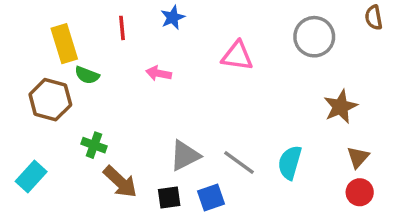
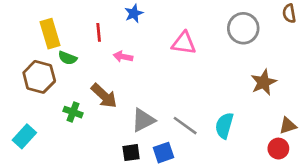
red line: (122, 28) -> (99, 32), moved
brown triangle: (358, 157) -> (288, 126), moved, turned 30
brown arrow: (120, 182) -> (104, 96), moved

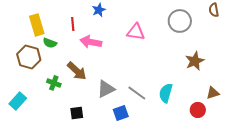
pink arrow: (123, 57) -> (91, 42), size x1.5
red circle: (278, 149) -> (198, 110), moved
black square: (131, 153) -> (77, 113), moved

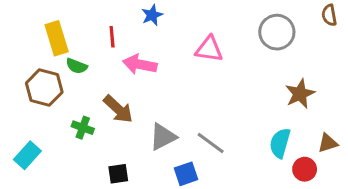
cyan semicircle: (166, 93) -> (280, 143), moved

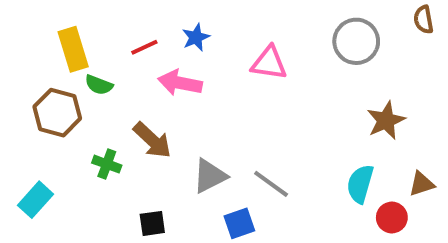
blue star: (152, 15) -> (196, 37), moved
red line: (112, 37) -> (144, 47), turned 70

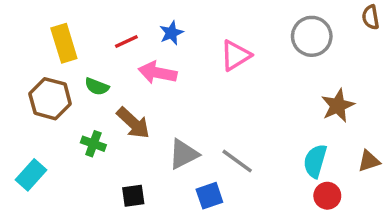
pink triangle: (269, 63) -> (235, 55), turned -40
green semicircle: (99, 85) -> (97, 87), moved
red circle: (392, 217) -> (327, 196), moved

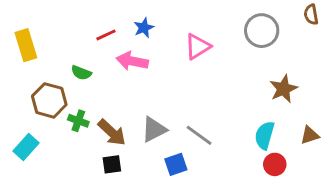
yellow rectangle: (64, 43) -> (26, 45), moved
brown hexagon: (50, 99) -> (49, 100), moved
brown arrow: (133, 123) -> (112, 132), moved

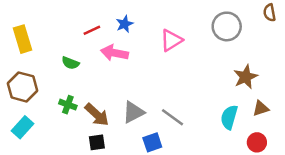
brown hexagon: (49, 100) -> (23, 87), moved
brown triangle: (310, 135) -> (261, 108), moved
red circle: (275, 164) -> (257, 142), moved

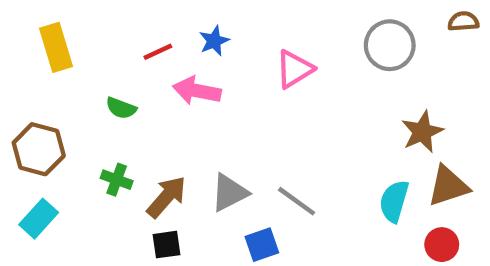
brown semicircle: (270, 13) -> (463, 21), turned 96
yellow rectangle: (23, 39) -> (56, 47), moved
brown triangle: (261, 108) -> (448, 186), size x1.5
brown arrow: (97, 115) -> (167, 197), turned -92

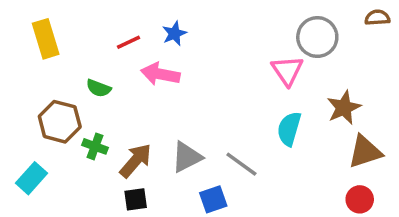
pink triangle: (294, 69) -> (287, 71), moved, turned -32
brown hexagon: (39, 149) -> (60, 122), moved
cyan semicircle: (394, 201) -> (289, 129), moved

